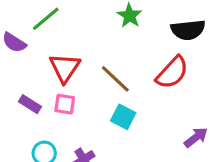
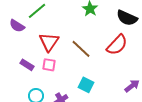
black semicircle: (188, 30) -> (127, 18), turned 30
cyan square: (123, 117) -> (86, 85), moved

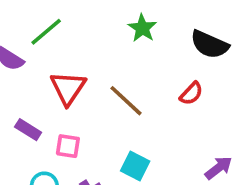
red semicircle: (117, 45) -> (191, 93), size x0.6
pink square: (49, 65) -> (68, 146), moved

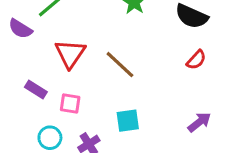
red semicircle: (191, 93) -> (196, 60), moved
cyan square: (135, 166) -> (128, 121), turned -35

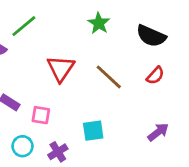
red triangle: (70, 54) -> (61, 68), moved
brown line: (120, 65) -> (109, 77), moved

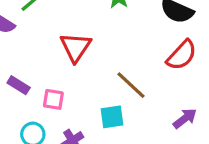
red semicircle: (155, 76) -> (182, 55), size x1.5
brown line: (109, 77) -> (131, 85), moved

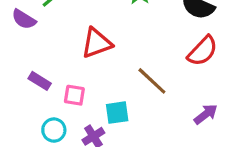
red triangle: (76, 47) -> (97, 43), turned 36
cyan square: (112, 117) -> (117, 113), moved

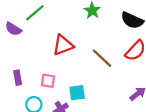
purple rectangle: (40, 81) -> (18, 78), moved, turned 48
brown line: (152, 81) -> (102, 58), moved

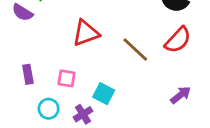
cyan square: (77, 93) -> (104, 94), turned 35

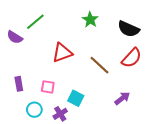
purple arrow: (181, 95) -> (122, 98), moved

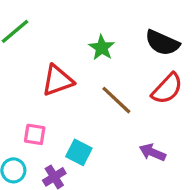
green star: (90, 20) -> (102, 48), moved
purple arrow: (122, 98) -> (152, 152), turned -119

